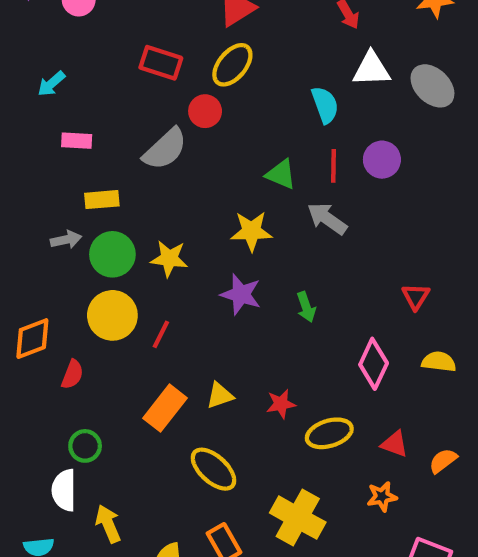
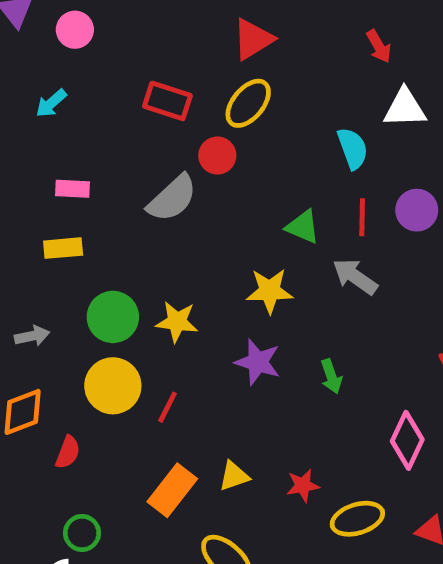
cyan arrow: (51, 84) -> (51, 103), moved
yellow rectangle: (102, 200) -> (63, 248), moved
gray arrow: (66, 240) -> (32, 336), moved

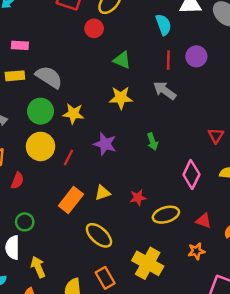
gray semicircle: (172, 198) -> (49, 77), moved, turned -104
green triangle: (303, 227) -> (122, 60), moved
purple star: (258, 362) -> (105, 144), moved

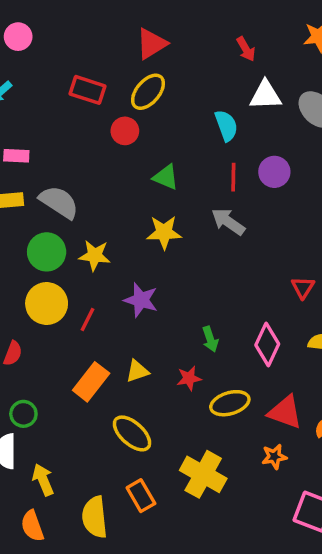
green arrow: (153, 142) -> (210, 339), moved
red triangle: (204, 221) -> (285, 412), size x1.5

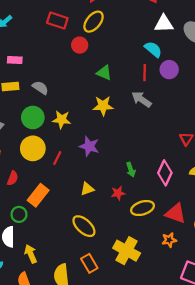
cyan semicircle: (226, 126) -> (153, 49), moved, turned -30
gray semicircle: (59, 202) -> (40, 88), size x0.7
orange rectangle: (91, 382) -> (38, 195), moved

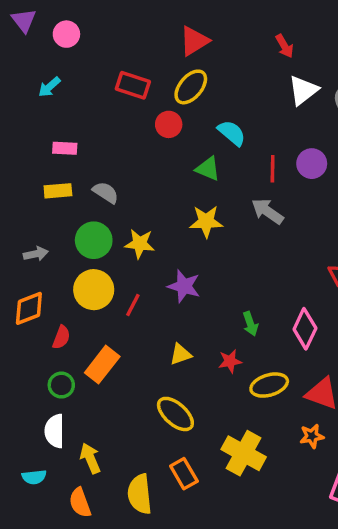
white triangle: (164, 24) -> (303, 90), turned -36
cyan semicircle: (153, 49) -> (232, 133), moved
green circle: (19, 214) -> (61, 385), moved

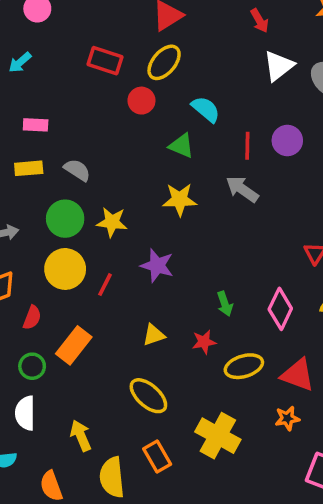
yellow arrow: (90, 458) -> (81, 436), moved

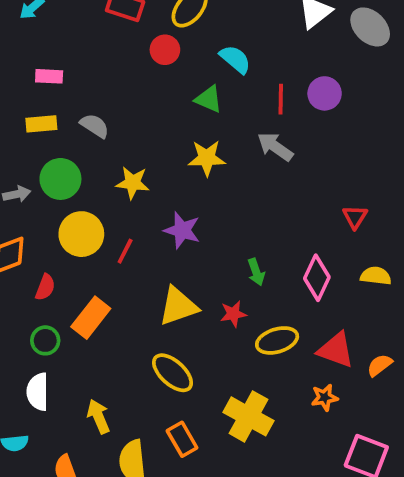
green circle: (65, 219) -> (60, 179), moved
yellow triangle: (154, 335) -> (178, 306), size x1.6

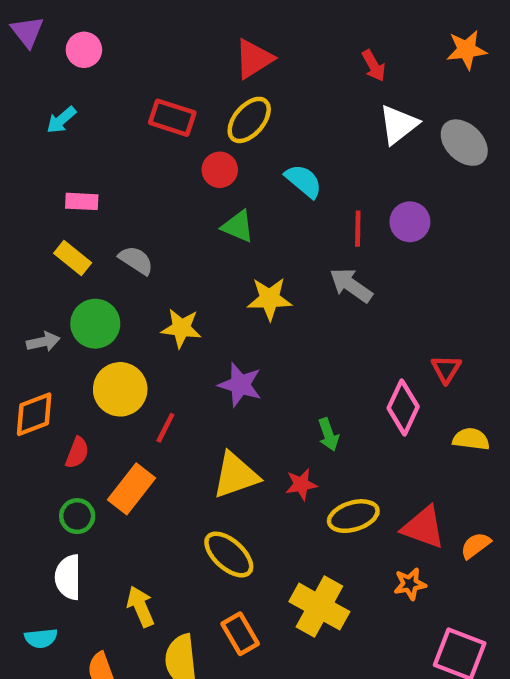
green triangle: (209, 99) -> (238, 226), moved
yellow rectangle: (41, 124) -> (73, 258), turned 44
red line: (125, 251) -> (165, 428), moved
pink diamond: (317, 278) -> (403, 407), moved

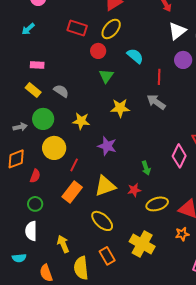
purple circle: (410, 222) -> (183, 60), moved
green triangle: (238, 226) -> (106, 76), turned 42
orange rectangle: (131, 489) -> (72, 192), moved

